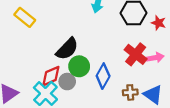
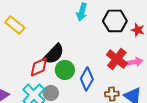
red diamond: (51, 76) -> (39, 67), moved
gray circle: (67, 82) -> (51, 93), moved

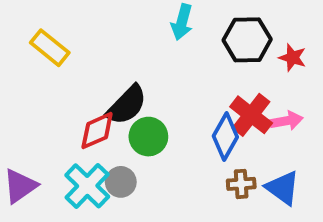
blue diamond: (87, 79) -> (225, 137), moved

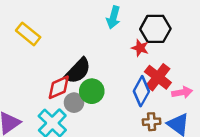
red star: (292, 58) -> (140, 48), moved
pink arrow: (287, 121) -> (182, 92), moved
gray circle: (121, 182) -> (74, 103), moved

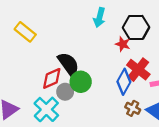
black semicircle: (78, 71) -> (68, 64), turned -80
brown cross: (152, 122) -> (133, 108), turned 32

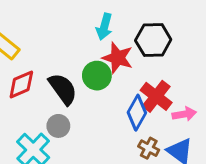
red star: (123, 44) -> (118, 58), moved, size x1.5
red diamond: (52, 78) -> (21, 84), moved
green circle: (81, 82) -> (97, 76), moved

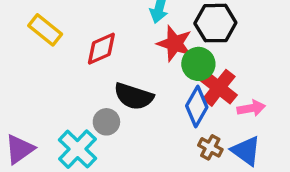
green circle: (97, 76) -> (198, 64), moved
red diamond: (21, 84) -> (101, 49), moved
black semicircle: (63, 89) -> (134, 96), moved, turned 144

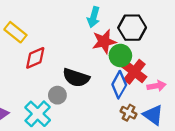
red star: (175, 44) -> (104, 42), turned -30
red diamond: (101, 49) -> (35, 58), moved

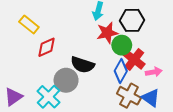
gray circle: (57, 95) -> (66, 80), size x1.5
brown cross: (129, 113) -> (129, 96), size x1.6

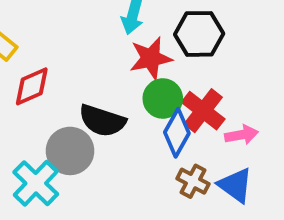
green circle: (122, 45) -> (163, 99), moved
brown cross: (129, 96) -> (193, 181), size x0.7

